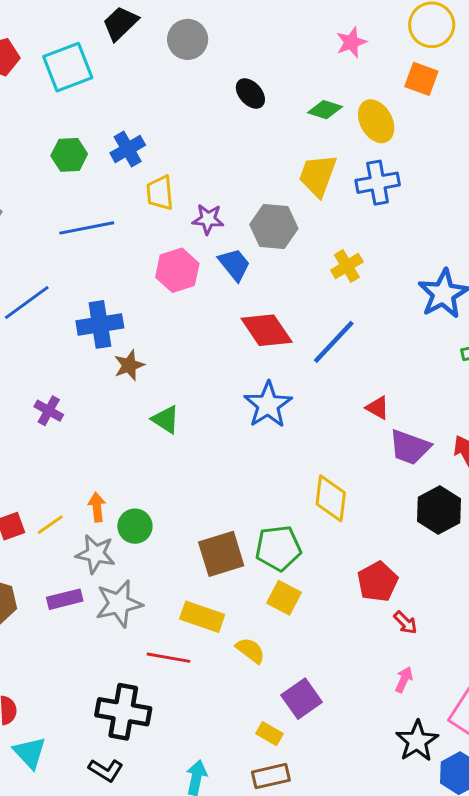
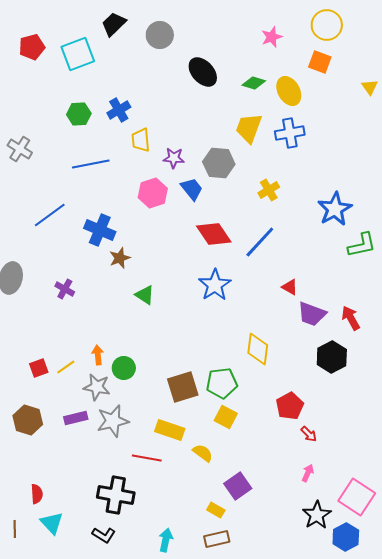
black ellipse: (250, 93) -> (203, 72), size x1.4
blue cross: (100, 324) -> (100, 230), turned 32

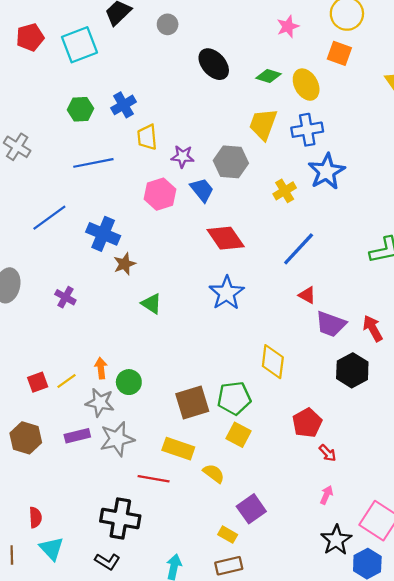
gray circle: (160, 35) -> (168, 24), size x0.7
blue star: (335, 209) -> (327, 172), moved
blue line: (260, 242) -> (299, 249), moved

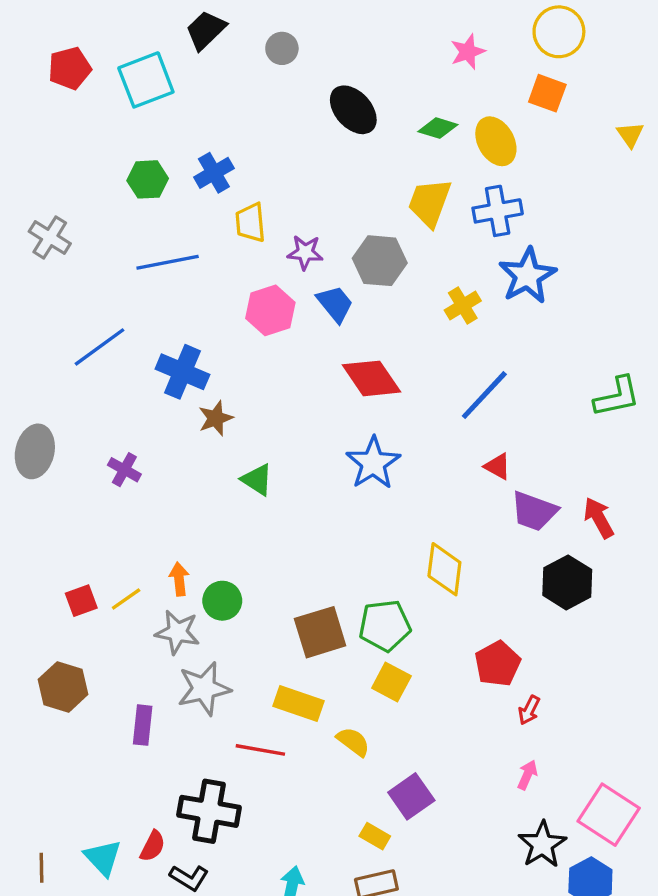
purple rectangle: (77, 436) -> (143, 725), moved, turned -70
red arrow: (328, 453) -> (529, 710), turned 72
red semicircle: (35, 517) -> (153, 846), moved, turned 30

